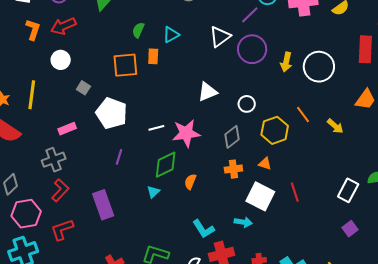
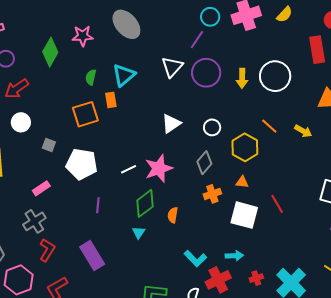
cyan triangle: (171, 35) -> (124, 75), size x1.4
cyan arrow: (243, 222) -> (234, 256), moved

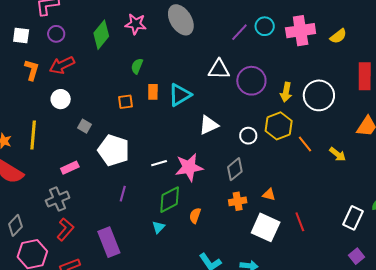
purple line: (197, 40) -> (239, 32), moved
white triangle: (172, 67) -> (219, 69), turned 40
cyan triangle: (124, 75) -> (180, 95), moved
orange square: (85, 114) -> (126, 102), size x0.6
yellow hexagon: (245, 147) -> (279, 126), moved

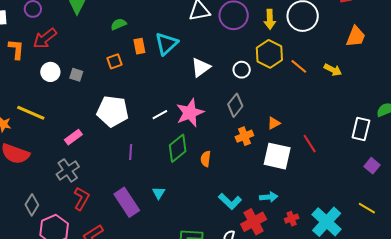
green semicircle: (137, 66) -> (119, 24), turned 56
gray square: (85, 126) -> (76, 75), moved
yellow line: (33, 135) -> (31, 113), turned -60
orange triangle: (269, 195) -> (274, 123), turned -32
cyan triangle: (159, 227) -> (159, 193), moved

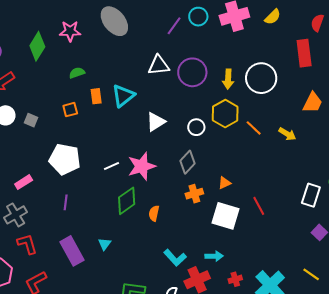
purple line: (131, 152) -> (66, 202), moved
red L-shape: (81, 199) -> (27, 244), turned -50

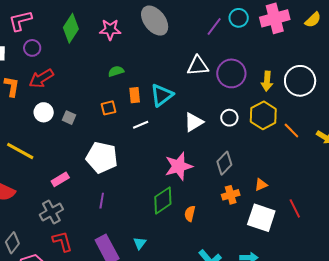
green diamond: (37, 46) -> (71, 28), moved
white circle: (196, 127) -> (229, 118), moved
white line: (111, 166) -> (141, 125), moved

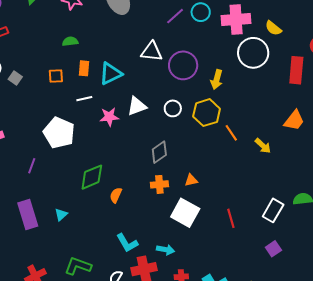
yellow semicircle: (313, 20) -> (273, 28), turned 72
white circle: (300, 81) -> (253, 53), moved
white pentagon: (102, 157) -> (59, 133), moved
pink star: (179, 166) -> (109, 117), moved, size x0.7
red line: (295, 208) -> (231, 218), moved

